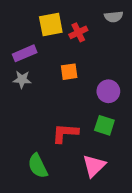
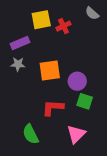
gray semicircle: (114, 17) -> (92, 13), turned 48
orange square: (69, 72) -> (50, 71), moved, size x1.5
purple circle: (108, 91) -> (77, 81), moved

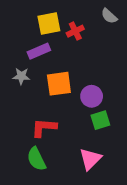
purple rectangle: (20, 43) -> (39, 51), moved
green square: (85, 101) -> (100, 120), turned -35
red L-shape: (53, 108) -> (44, 128), moved

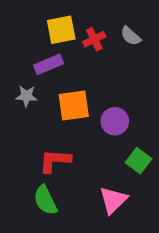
gray semicircle: (109, 16) -> (131, 36), moved
green square: (100, 120) -> (138, 161), moved, turned -36

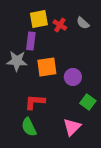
red cross: (94, 39) -> (60, 25), turned -32
purple rectangle: (49, 64) -> (31, 41), turned -60
gray star: (26, 96) -> (17, 61), size x1.5

